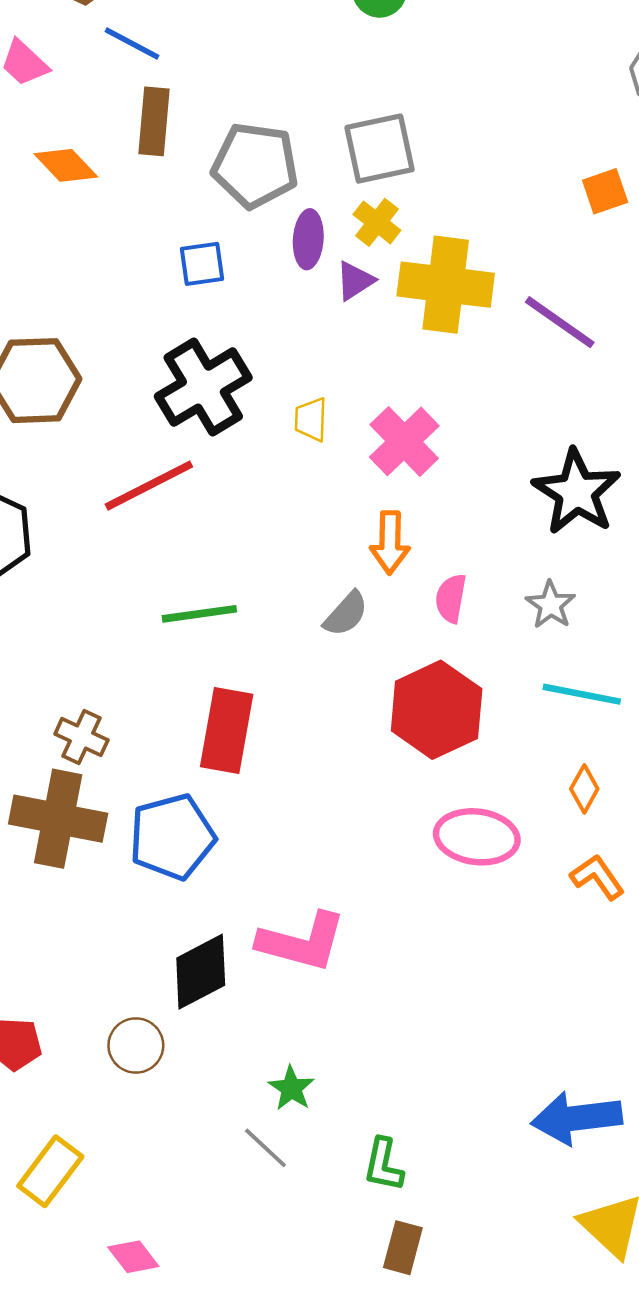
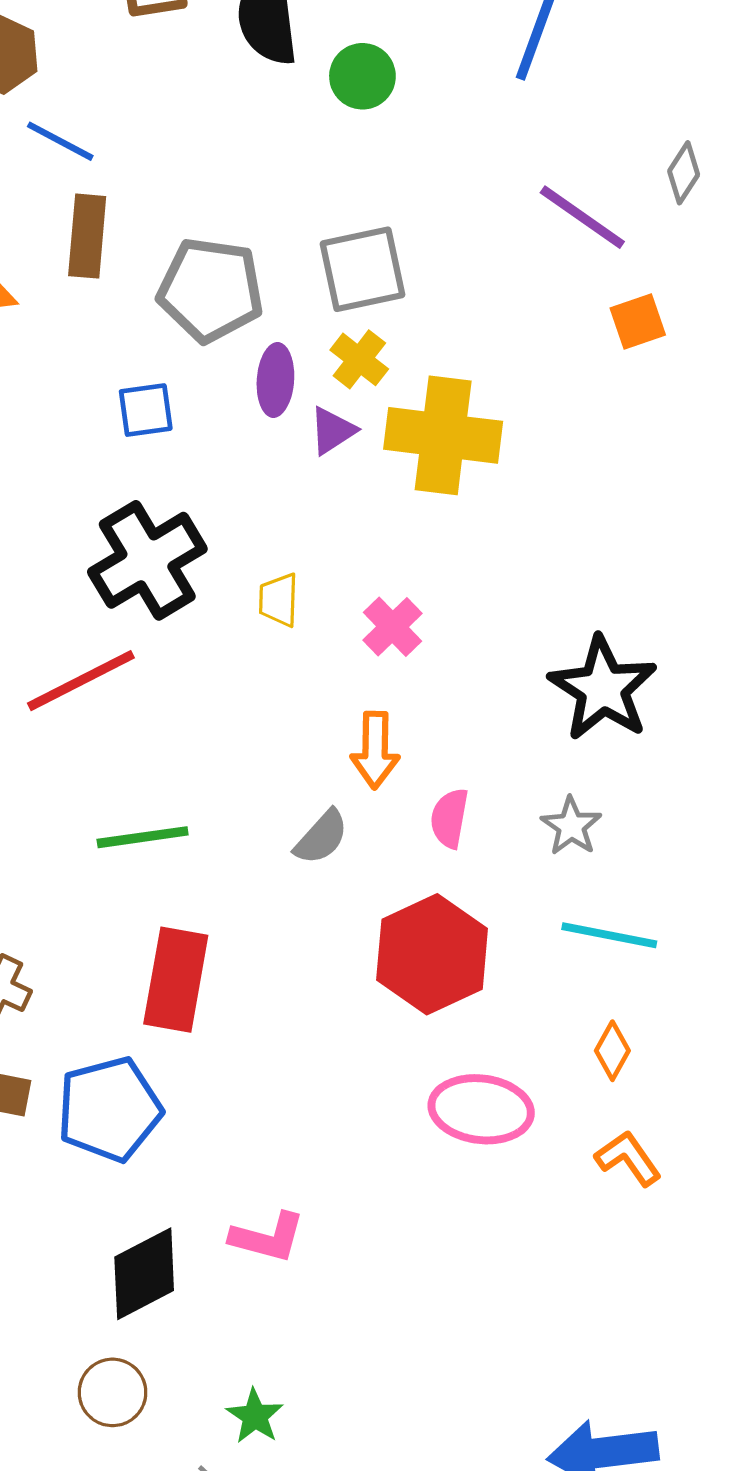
purple line: (560, 322) -> (582, 217), moved
pink cross: (404, 441) -> (393, 627), size x0.7
pink L-shape: (302, 942) -> (268, 1237), size x0.7
brown circle: (136, 1045) -> (113, 1392), moved

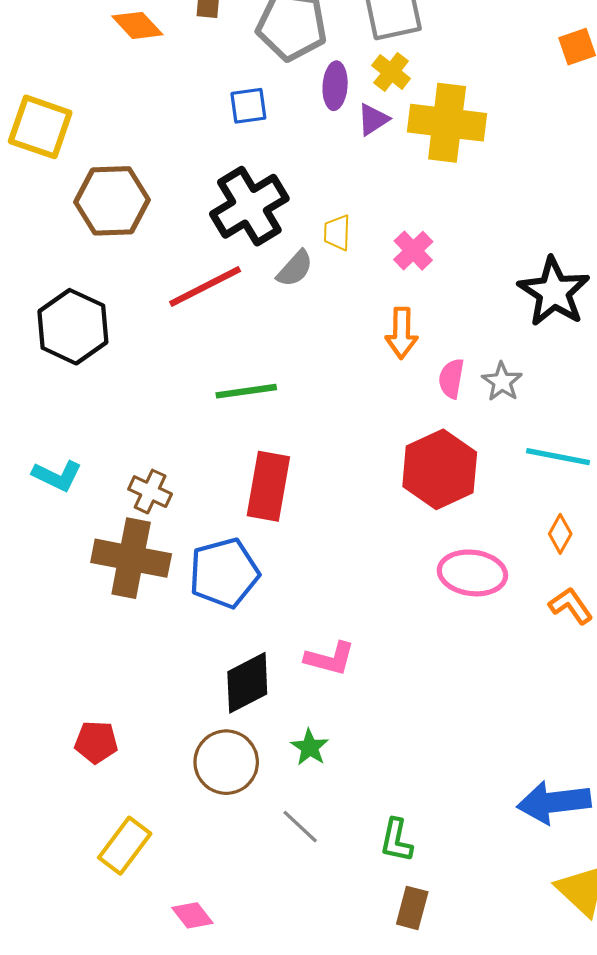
gray star: (571, 826) -> (502, 382), moved
gray semicircle: (321, 837) -> (295, 269), moved
brown circle: (113, 1392) -> (226, 762), size x1.4
green star: (255, 1416) -> (310, 747), moved

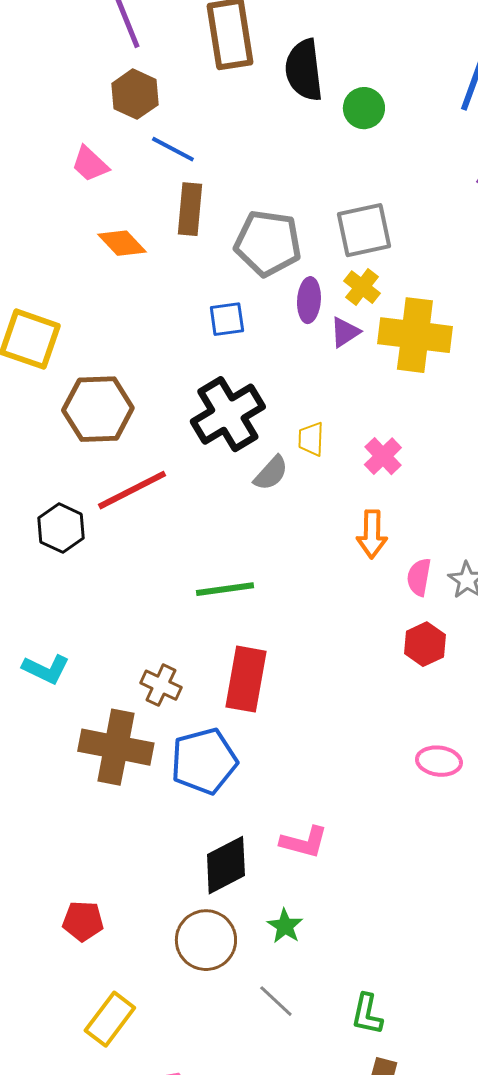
red line: (205, 287) -> (132, 490), moved
black hexagon: (73, 327) -> (61, 528), size x0.7
red hexagon: (440, 469) -> (425, 644), moved, size x0.6
brown cross: (150, 492) -> (161, 685), moved
pink ellipse: (472, 573) -> (439, 761), size x0.7

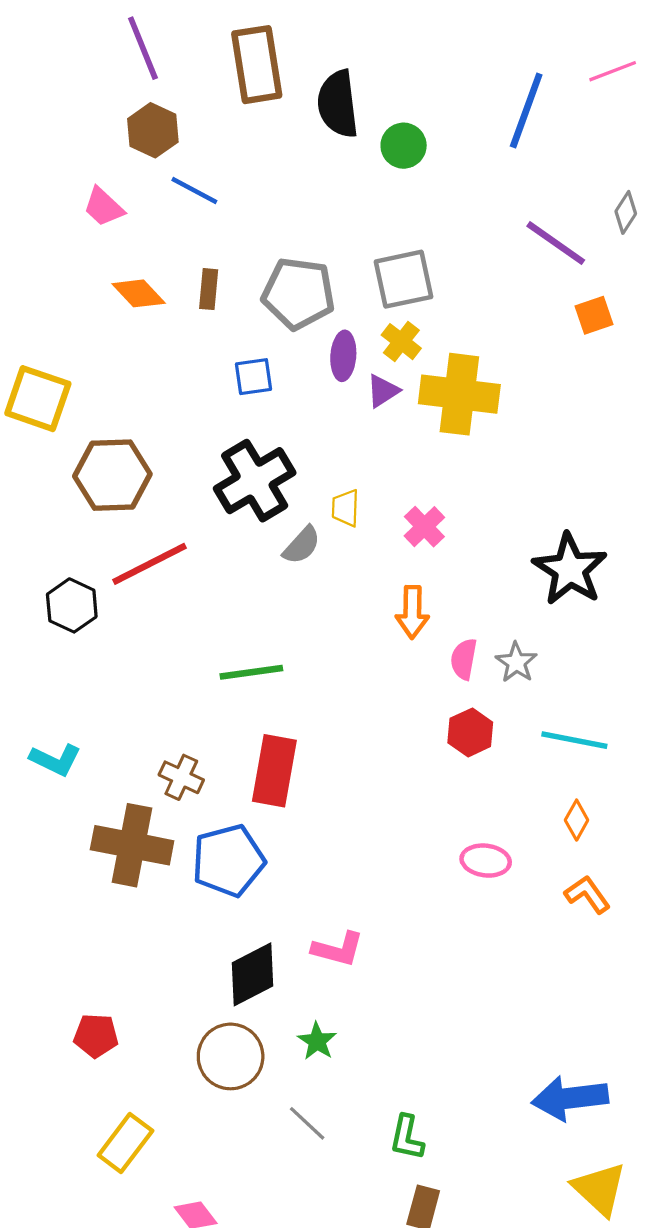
brown rectangle: (190, 209) -> (209, 289), moved, size x0.7

